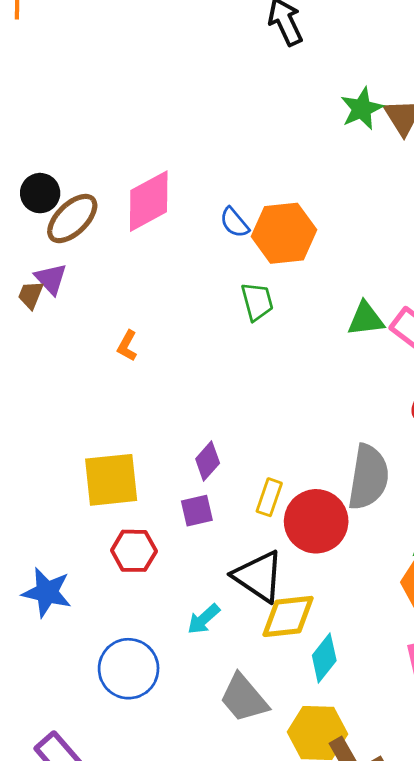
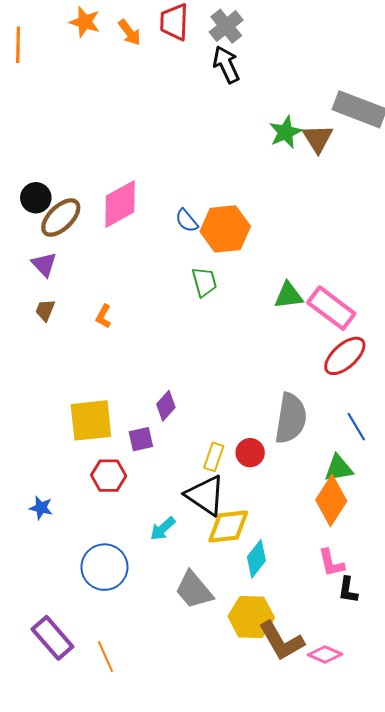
brown trapezoid: (31, 295) -> (45, 310), moved
yellow rectangle: (269, 497) -> (214, 457), moved
purple square: (197, 511) -> (141, 439), moved
red circle: (316, 521) -> (250, 453), size x0.6
blue star: (47, 592) -> (41, 508), size x0.6

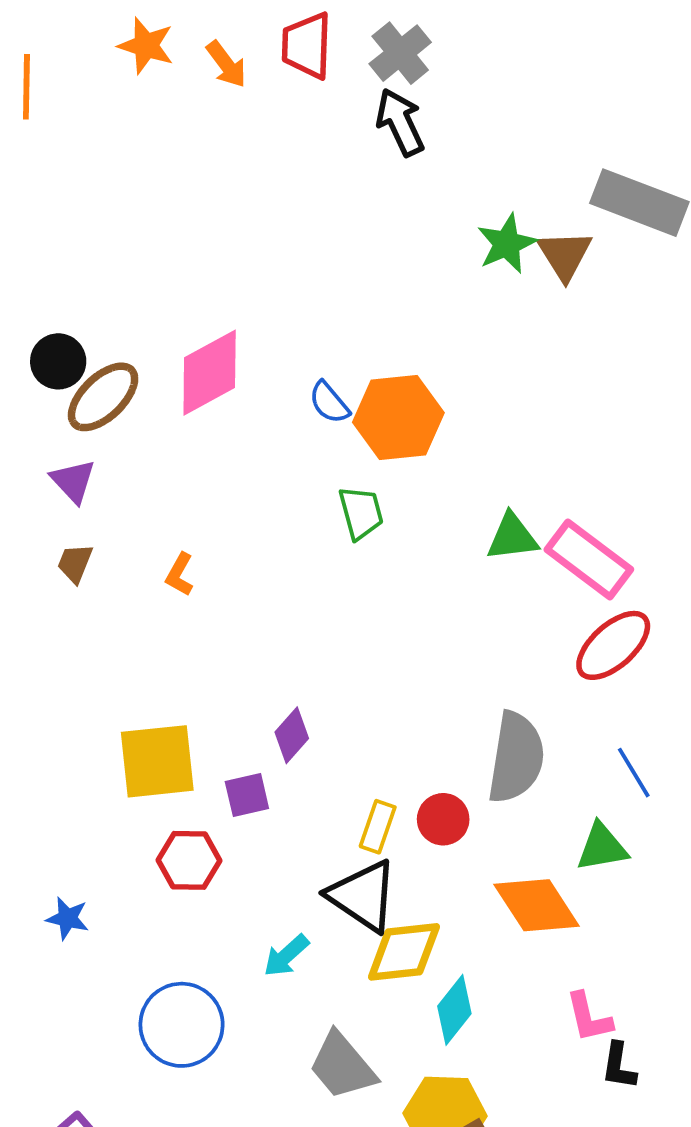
orange diamond: (331, 501) -> (537, 905), moved, turned -66

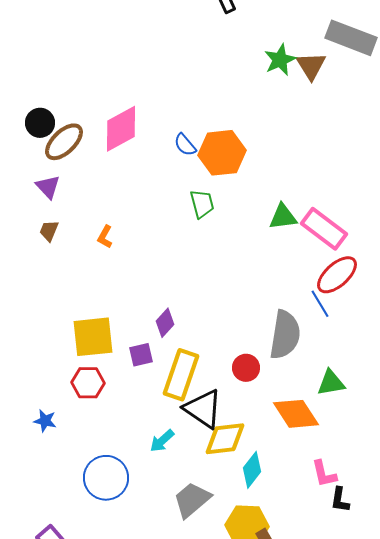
blue line: (634, 773) -> (320, 304), moved
yellow rectangle: (378, 827) -> (181, 375), moved, size x1.8
red hexagon: (189, 860) -> (88, 383), moved
gray trapezoid: (342, 1066) -> (192, 500), turned 90

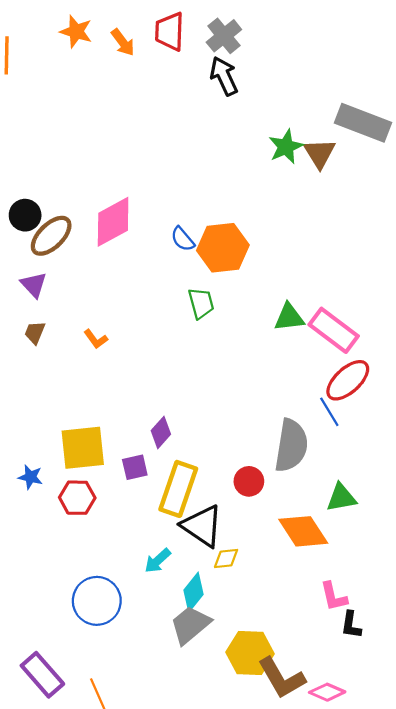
orange L-shape: (105, 237) -> (96, 339), turned -65
blue star: (45, 421) -> (31, 477), moved
yellow diamond: (225, 439) -> (226, 559), size x0.6
cyan diamond: (252, 470) -> (193, 592), moved

